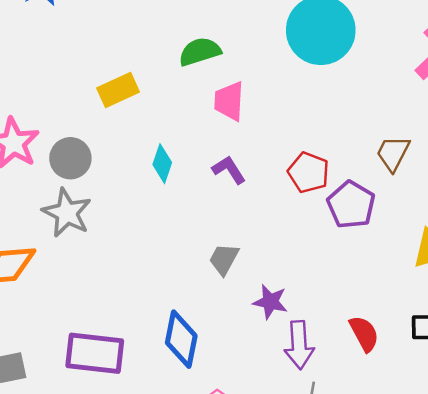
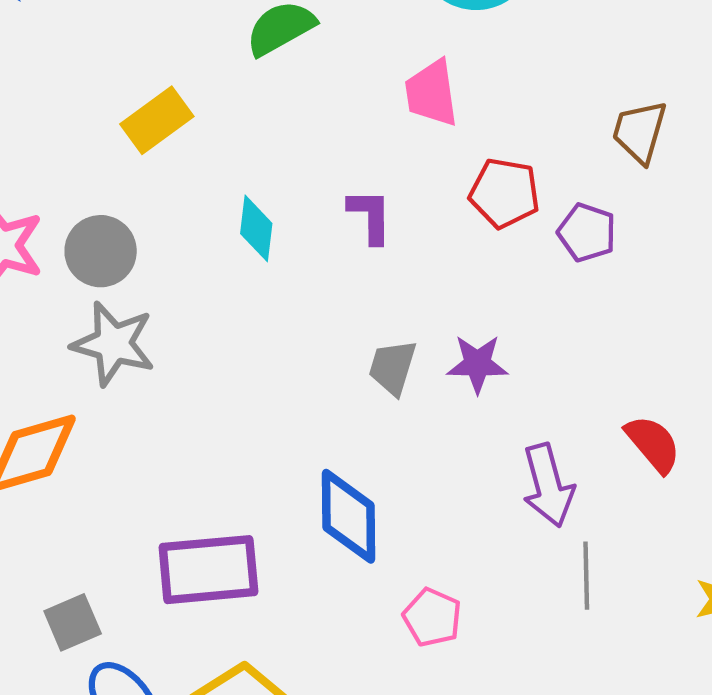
pink trapezoid: (229, 101) -> (431, 93), moved
purple L-shape: (229, 170) -> (370, 216), turned 44
purple pentagon: (351, 205) -> (587, 232), size x0.7
purple star: (270, 302) -> (477, 364), moved

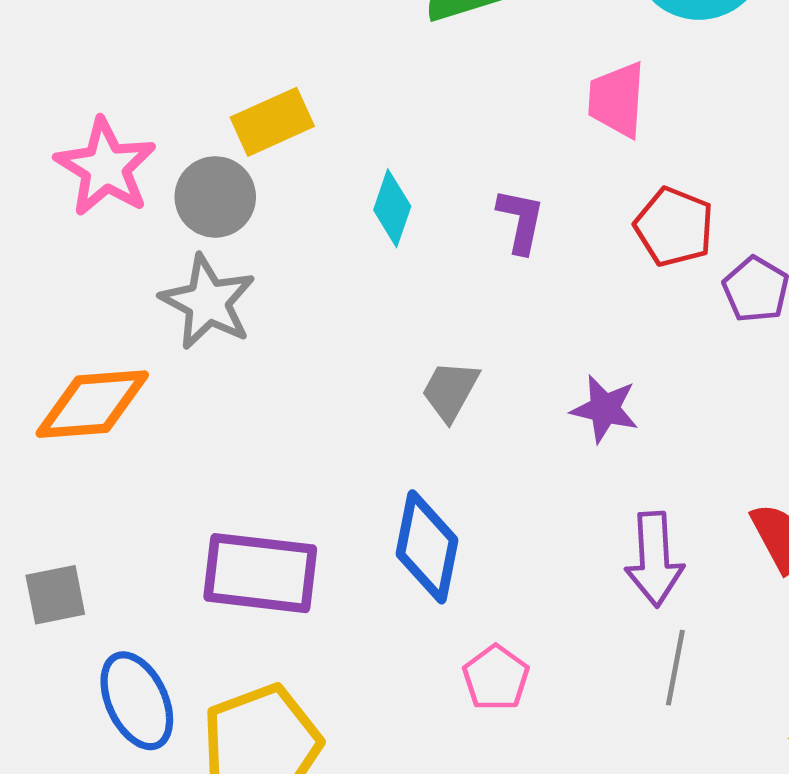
yellow rectangle: (157, 120) -> (272, 122), moved
gray trapezoid: (392, 367) -> (450, 391), moved
gray square: (73, 622) -> (55, 595), moved

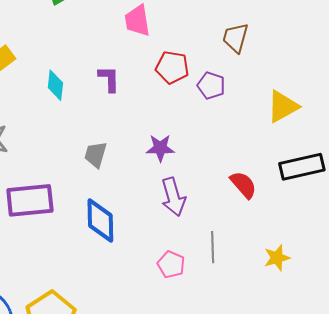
purple arrow: (654, 559) -> (173, 197), moved
purple rectangle: (260, 573) -> (30, 200), moved
pink pentagon: (496, 678) -> (171, 264), moved

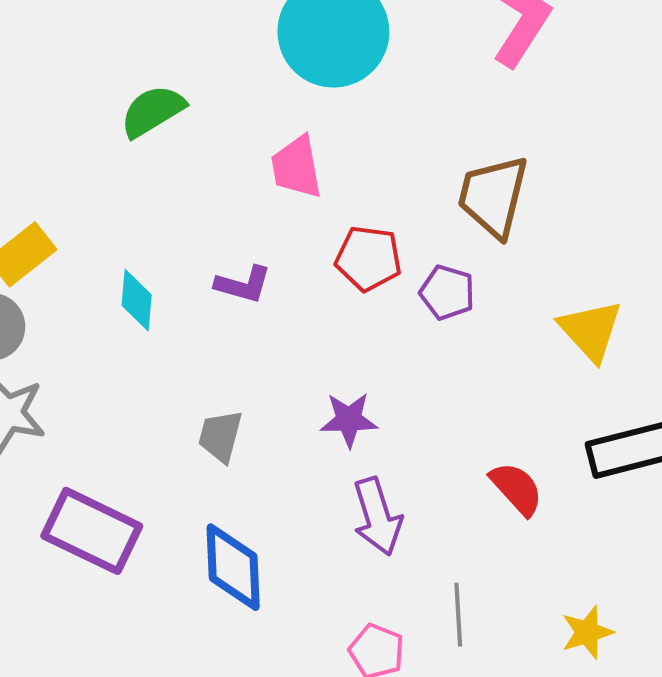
brown trapezoid: (236, 38) -> (493, 196), size x1.4
purple L-shape: (109, 79) -> (243, 284), turned 108
yellow triangle: (283, 106) -> (591, 330), turned -42
purple rectangle: (30, 200) -> (92, 531), turned 33

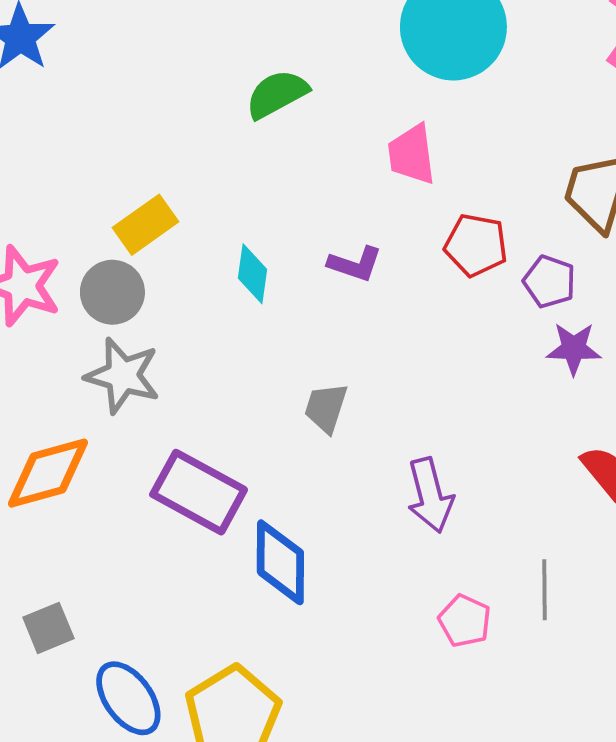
purple star: (349, 420) -> (574, 349), moved
purple arrow: (377, 517) -> (430, 495), moved
blue diamond: (233, 567) -> (280, 562), moved

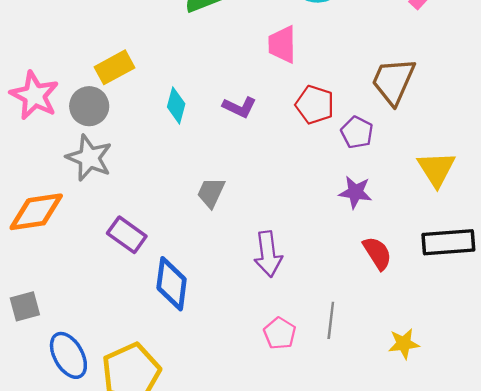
purple star: (574, 349) -> (355, 192), moved
purple rectangle: (199, 492) -> (127, 235), size x0.7

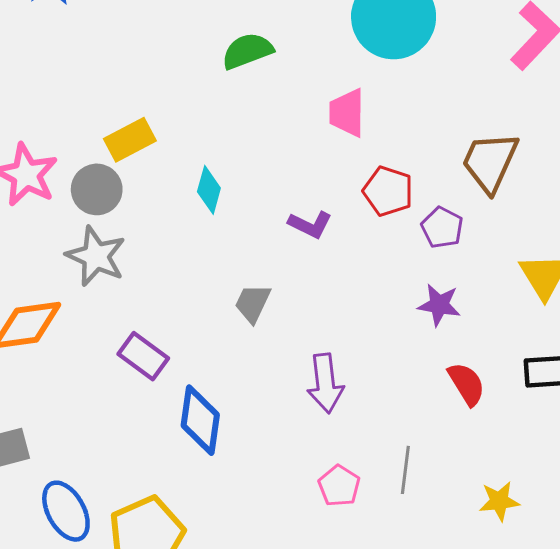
purple L-shape: (239, 107) -> (310, 225), moved

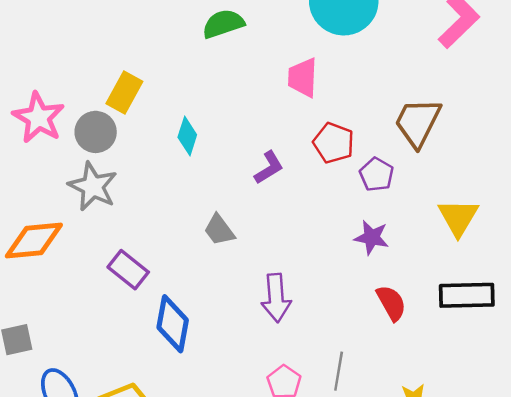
yellow rectangle: (130, 140) -> (124, 92), turned -36
purple L-shape: (310, 225) -> (269, 168), turned -60
gray trapezoid: (253, 303) -> (219, 230), turned -64

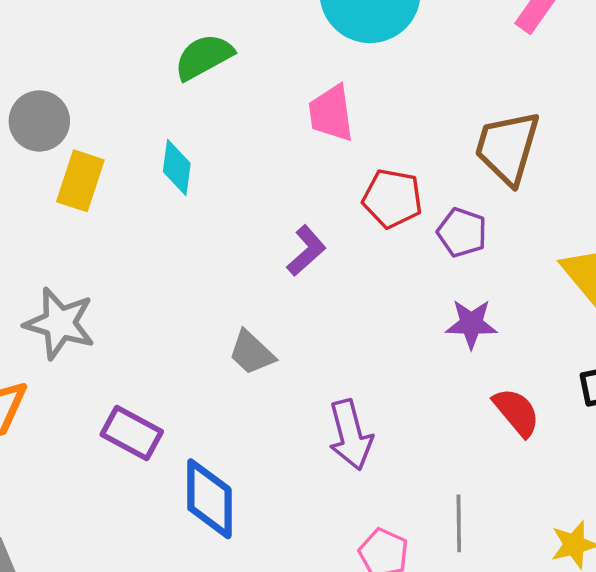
gray circle: (96, 132) -> (39, 121), moved
cyan diamond: (187, 136) -> (177, 167), moved

